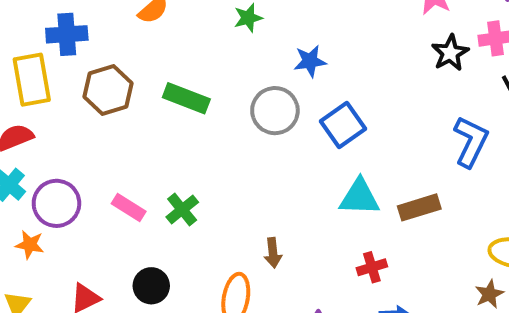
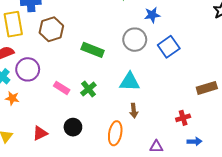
green rectangle: (186, 98) -> (93, 50), moved
cyan triangle: (359, 197) -> (130, 82), moved
purple circle: (56, 203) -> (28, 69), moved
orange star: (30, 245) -> (12, 98), moved

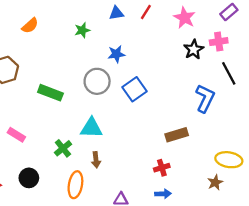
green cross: (88, 89) -> (63, 148), moved
red cross: (183, 118) -> (162, 168), moved

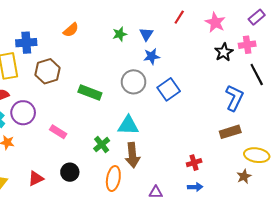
blue triangle: (116, 13) -> (146, 34), moved, turned -48
brown rectangle: (177, 135) -> (230, 132), moved
brown arrow: (96, 160) -> (132, 155), size x1.6

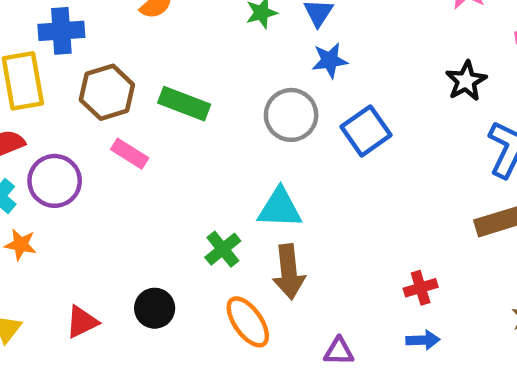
black star: (224, 52) -> (466, 81), moved
green rectangle: (90, 93) -> (184, 104), moved
pink rectangle: (58, 132) -> (130, 154), moved
orange ellipse: (113, 179) -> (248, 322), turned -45

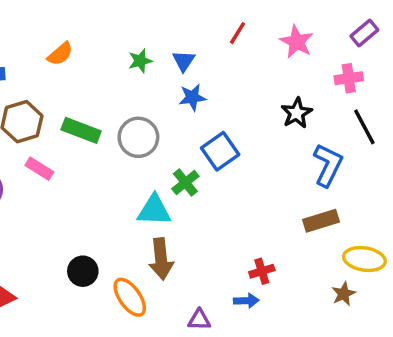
gray circle: (291, 115) -> (138, 137), moved
green cross: (223, 249) -> (185, 183), moved
black circle: (155, 308) -> (83, 271), moved
blue arrow: (423, 340) -> (246, 301), moved

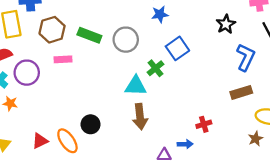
pink rectangle: (39, 169) -> (63, 59), turned -35
orange ellipse: (130, 297) -> (67, 141), moved
blue arrow: (246, 301) -> (185, 144), moved

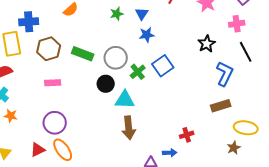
pink rectangle: (63, 59) -> (53, 83), moved
green cross: (155, 68) -> (138, 72), moved
purple circle: (27, 73) -> (55, 123), moved
black circle: (91, 124) -> (106, 84), moved

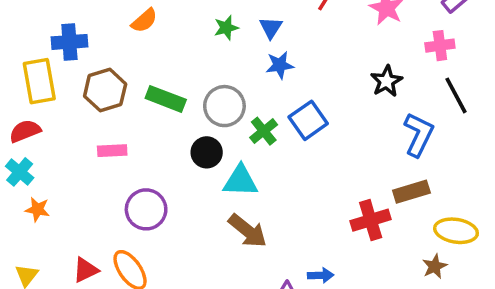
purple circle: (55, 123) -> (146, 209), moved
brown arrow: (129, 128) -> (248, 231), turned -45
red cross: (187, 135) -> (371, 220), moved, size x1.5

